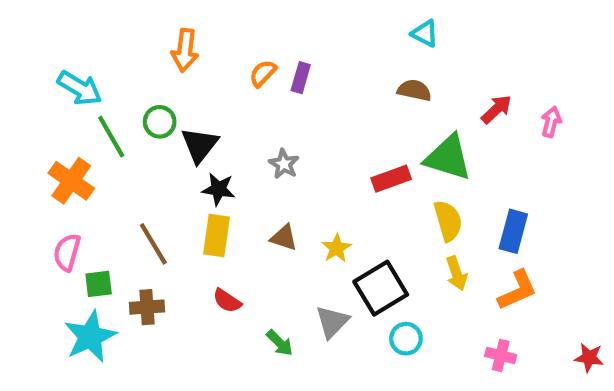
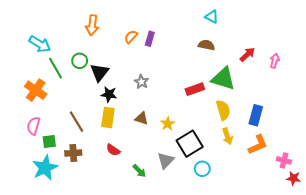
pink cross: (501, 355) -> (284, 160), moved

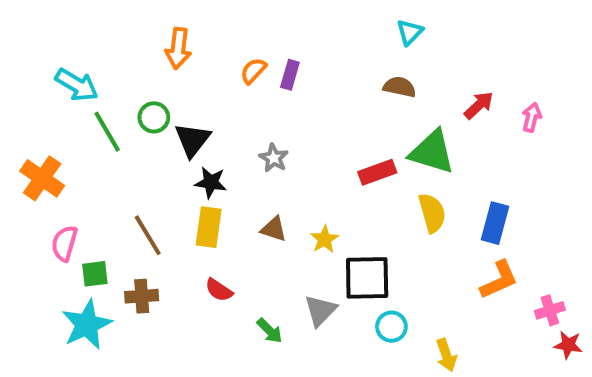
cyan triangle: (212, 17) -> (410, 32), turned 48
orange cross: (36, 90) -> (42, 178), moved
yellow arrow: (227, 136) -> (446, 355), moved
black square: (190, 144) -> (367, 278), turned 30
pink cross: (284, 160) -> (550, 310), turned -32

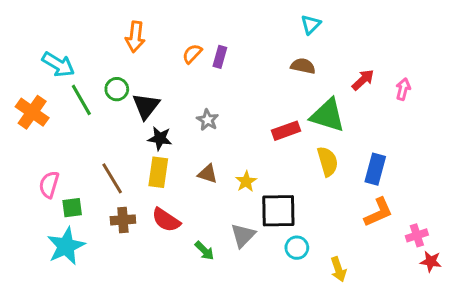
orange cross: (42, 178) -> (32, 112), moved
red semicircle: (219, 290) -> (166, 220), size x1.4
brown cross: (142, 296) -> (123, 220), moved

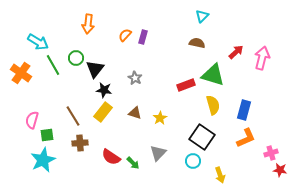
pink arrow: (403, 89) -> (262, 58), size x1.6
yellow rectangle: (158, 172) -> (103, 112), turned 30
black square: (278, 211) -> (202, 137), moved, turned 35
red semicircle: (166, 220) -> (111, 157), moved

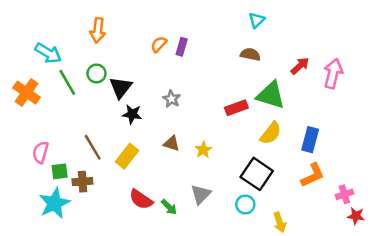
orange arrow: (88, 24) -> (98, 30), moved
yellow semicircle: (213, 105) -> (271, 133), turned 54
yellow rectangle: (103, 112) -> (127, 156), moved
brown cross: (80, 143) -> (82, 182), moved

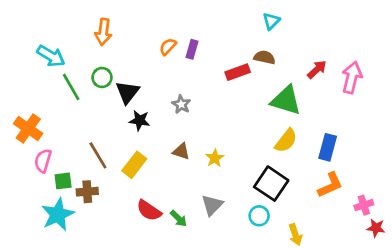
orange cross: (27, 93) -> (28, 129), moved
red rectangle: (236, 108) -> (238, 72), moved

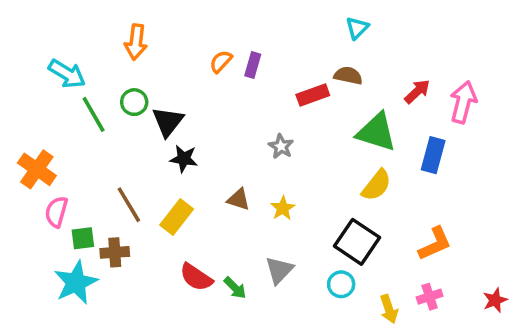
gray star: (181, 104) -> (281, 146), moved
blue rectangle: (328, 147) -> (433, 155), moved
pink cross: (364, 205) -> (430, 297), moved
red star: (376, 228) -> (495, 300), turned -30

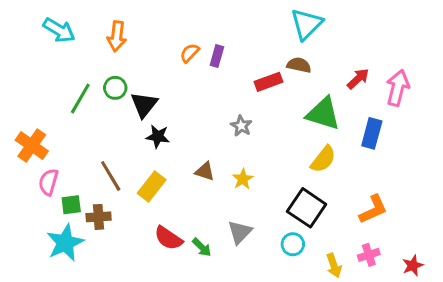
cyan triangle: (357, 28) -> (307, 24), size x1.6
cyan arrow: (67, 74) -> (59, 30), moved
green line: (94, 114) -> (80, 98), turned 60
red star: (495, 300) -> (413, 265), moved

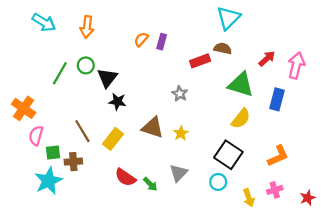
brown triangle: (205, 171) -> (153, 128), size x1.5

